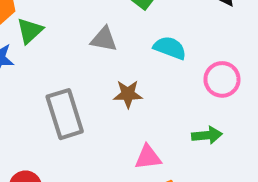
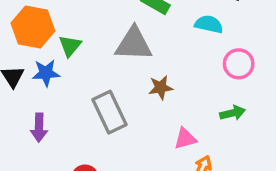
gray triangle: (104, 39) -> (134, 44), size x1.6
cyan semicircle: (170, 48) -> (209, 24), moved

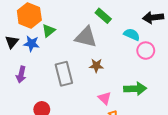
pink circle: (239, 64) -> (146, 51), moved
green arrow: (233, 113) -> (135, 89), size x1.5
pink triangle: (185, 139) -> (105, 98), turned 48

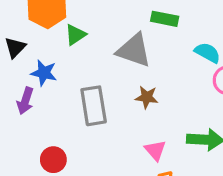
green rectangle: (103, 16) -> (165, 19), turned -35
blue star: (31, 44) -> (44, 73), moved

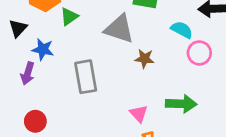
brown star: (147, 97) -> (145, 59), moved
red circle: (53, 160) -> (35, 121), moved

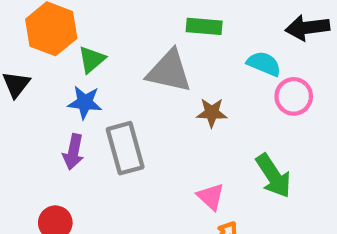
blue star: (43, 49) -> (85, 102), moved
purple arrow: (28, 73) -> (73, 152), moved
green arrow: (181, 104) -> (273, 176), turned 60

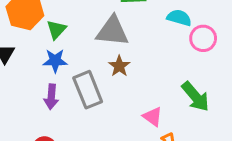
brown star: (212, 113) -> (119, 66), moved, turned -30

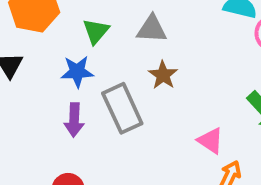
green triangle: (56, 29) -> (96, 31), moved
gray triangle: (112, 31) -> (152, 29), size x0.7

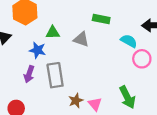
green triangle: (96, 31) -> (53, 33), turned 32
brown star: (163, 75) -> (76, 101), moved

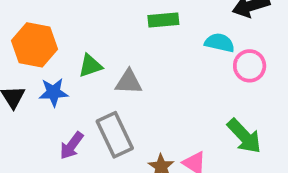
gray triangle: (81, 39) -> (129, 82), moved
blue star: (38, 50) -> (53, 92), moved
purple arrow: (29, 74) -> (72, 146), turned 35

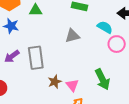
green triangle: (90, 66) -> (36, 10), moved
gray triangle: (129, 82) -> (72, 36), moved, turned -35

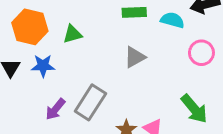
cyan semicircle: (105, 27) -> (172, 20), moved
gray rectangle: (36, 58) -> (90, 102), turned 55

